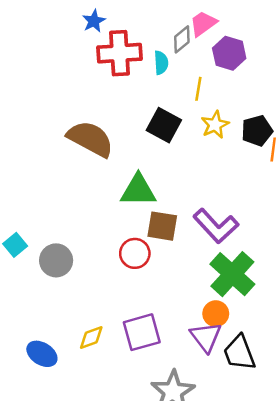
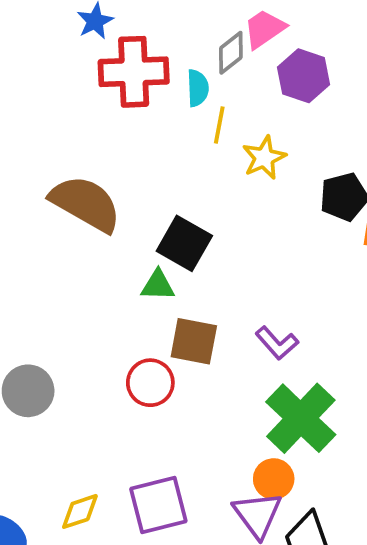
yellow line: (198, 89) -> (219, 125), moved
black square: (164, 125) -> (184, 243), moved
yellow star: (215, 125) -> (264, 158), moved
green triangle: (138, 190) -> (158, 285), size x0.6
purple L-shape: (216, 226) -> (277, 343), size x0.6

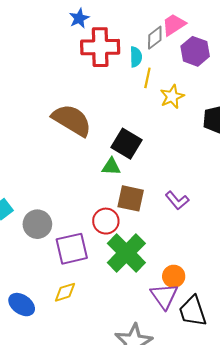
green cross: (301, 418) -> (126, 253), moved
purple square: (158, 505) -> (72, 249), moved

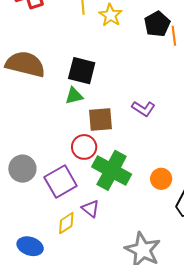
purple triangle: (164, 296) -> (91, 209), moved, size x0.7

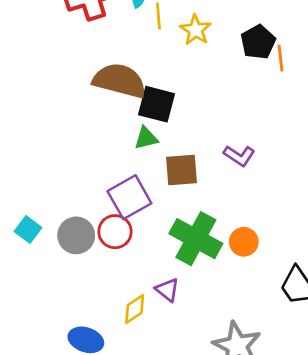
brown semicircle: (25, 64) -> (120, 81), moved
red circle: (84, 147) -> (115, 232), moved
orange circle: (161, 179) -> (244, 242), moved
purple square: (61, 181) -> (129, 197), moved

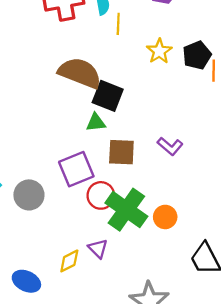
yellow star: (196, 30) -> (159, 51), moved
red circle: (115, 232) -> (101, 195), moved

